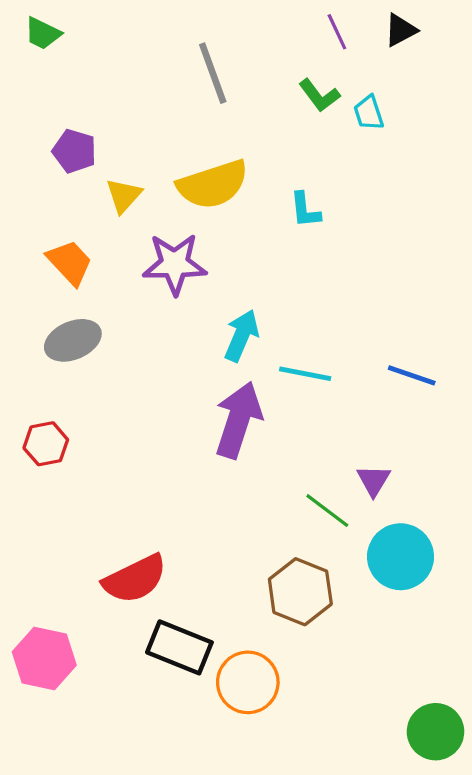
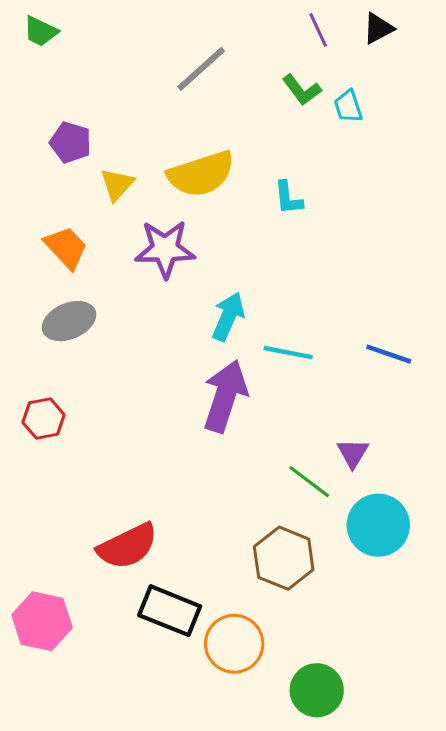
gray line: (213, 73) -> (201, 69), turned 68
green circle: (436, 732) -> (317, 690), moved

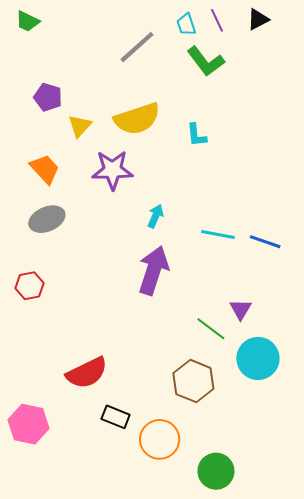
green L-shape: (302, 90) -> (206, 61), size x1.4
cyan trapezoid: (348, 106) -> (186, 24), moved
cyan arrow: (228, 317) -> (156, 216), size x0.7
cyan line: (288, 353) -> (218, 235), moved
black rectangle: (170, 611) -> (116, 417), size x0.7

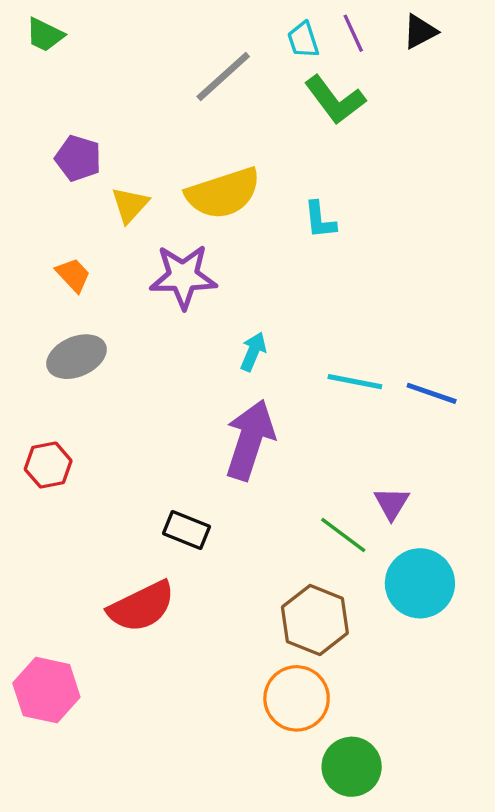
orange trapezoid: (45, 169) -> (73, 275), size x0.7
black rectangle: (116, 417) -> (187, 530), moved
orange circle: (160, 439) -> (297, 698), moved

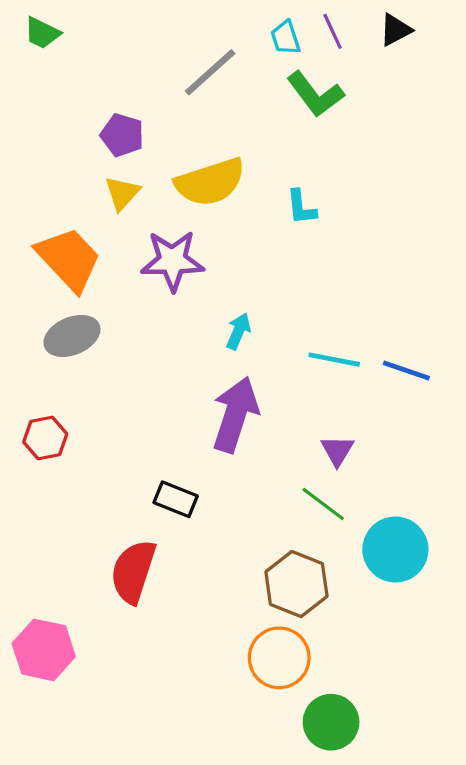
purple pentagon: (78, 158) -> (122, 135), moved
orange trapezoid: (73, 275) -> (69, 259), size x2.0
purple triangle: (392, 503) -> (337, 451), moved
red semicircle: (142, 607) -> (133, 571), turned 134

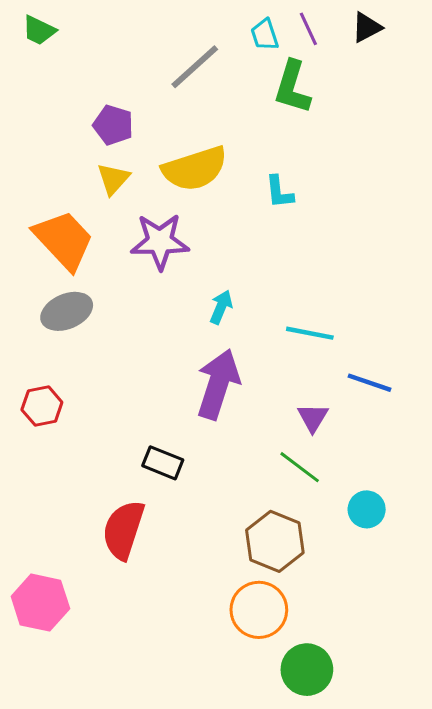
green L-shape: (315, 94) -> (292, 87), turned 54
blue line: (406, 371) -> (370, 383), moved
cyan circle: (395, 550) -> (367, 509), size x0.6

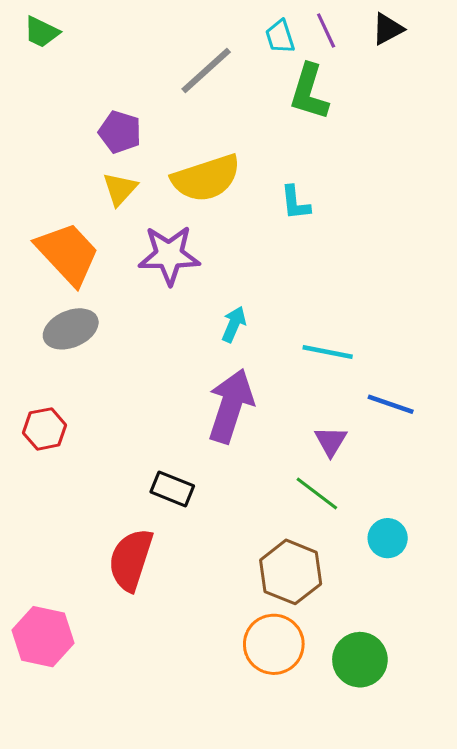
green circle: (307, 670) -> (360, 660), moved

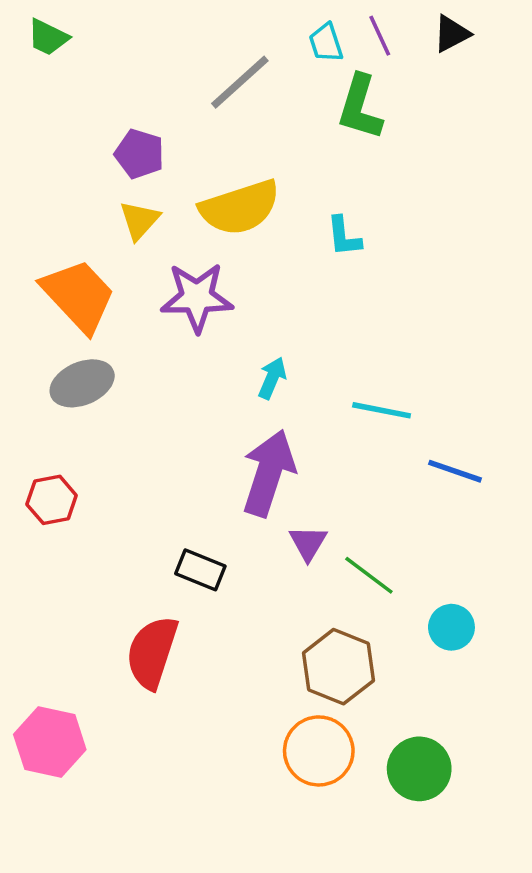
purple triangle: (331, 441) -> (308, 543), moved

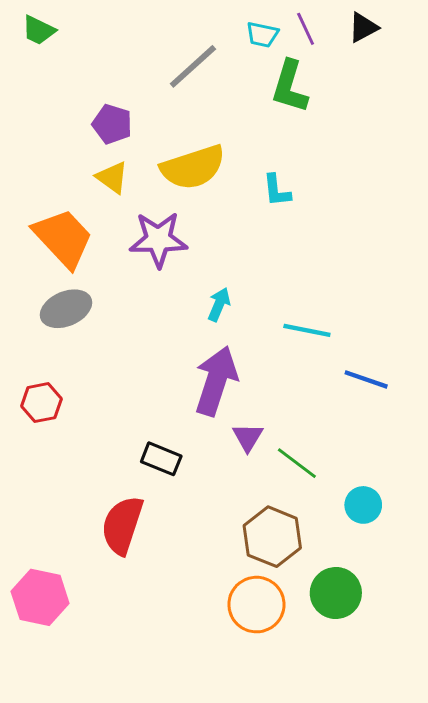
cyan trapezoid: (326, 43) -> (262, 35), turned -60
yellow triangle: (139, 220) -> (112, 177), turned -36
green circle: (419, 769) -> (336, 593), moved

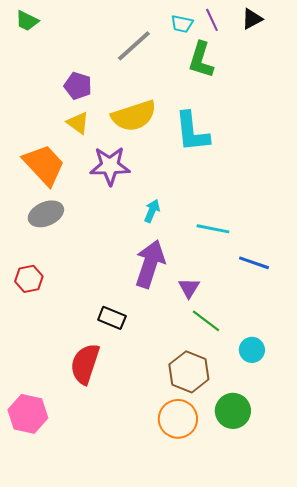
cyan L-shape: (277, 190) -> (192, 132), size x1.8
purple triangle: (248, 437) -> (189, 288), moved

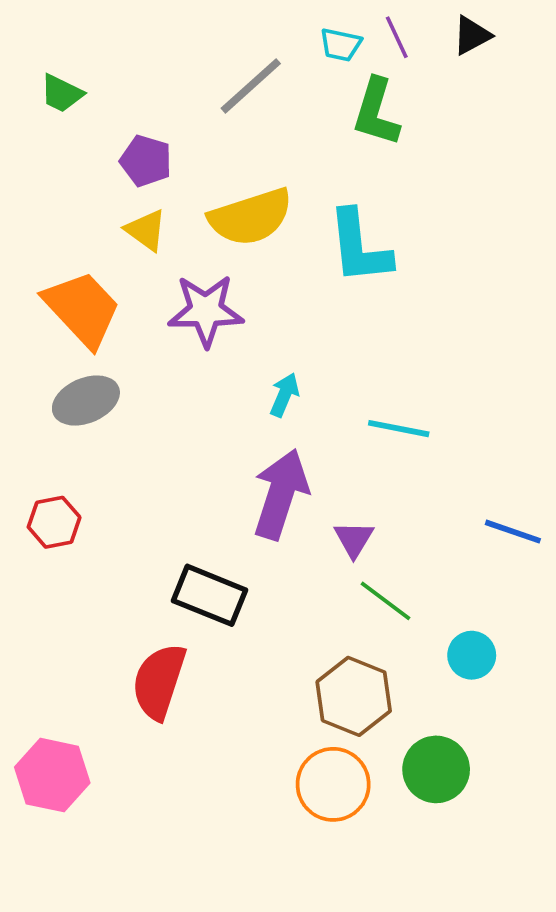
green trapezoid: (27, 21) -> (62, 93), moved
blue line: (254, 263) -> (513, 532), moved
black rectangle: (112, 318) -> (210, 595), size x1.4

